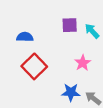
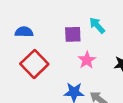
purple square: (70, 25) -> (73, 34), moved

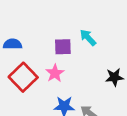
pink star: (87, 60) -> (55, 73), moved

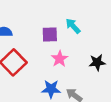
pink star: (55, 73) -> (60, 59), moved

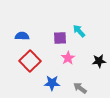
blue star: (51, 89) -> (52, 83), moved

